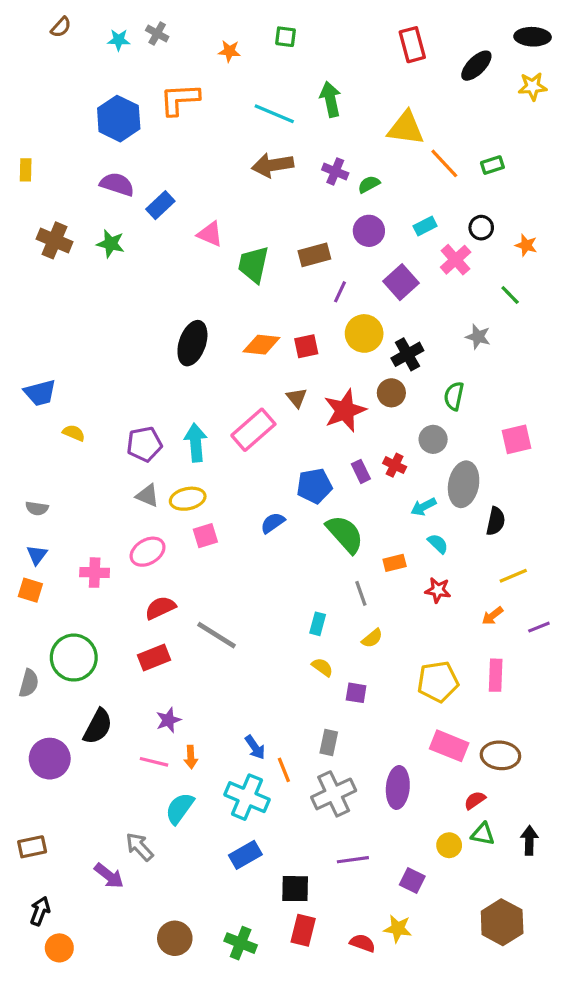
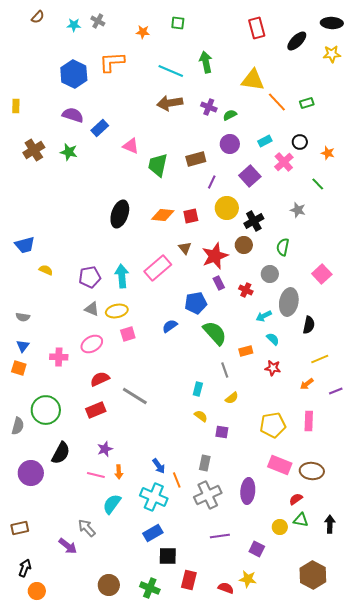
brown cross: (54, 240) -> (34, 150), turned 35
pink square: (516, 439) -> (322, 274), turned -30
purple rectangle: (361, 471) -> (219, 283), moved
black square: (295, 889) -> (168, 556), moved

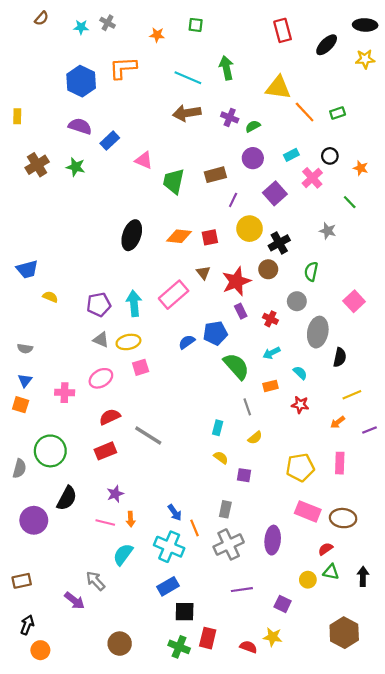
cyan arrow: (264, 316) -> (272, 353), moved
blue semicircle: (170, 326) -> (187, 342), moved
green cross: (150, 588) -> (179, 647), moved

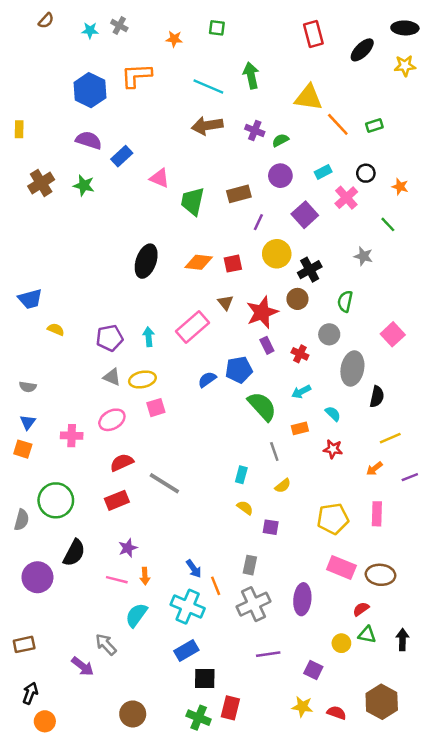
cyan arrow: (134, 303) -> (149, 337), size x0.7
red semicircle: (248, 647) -> (337, 713), moved

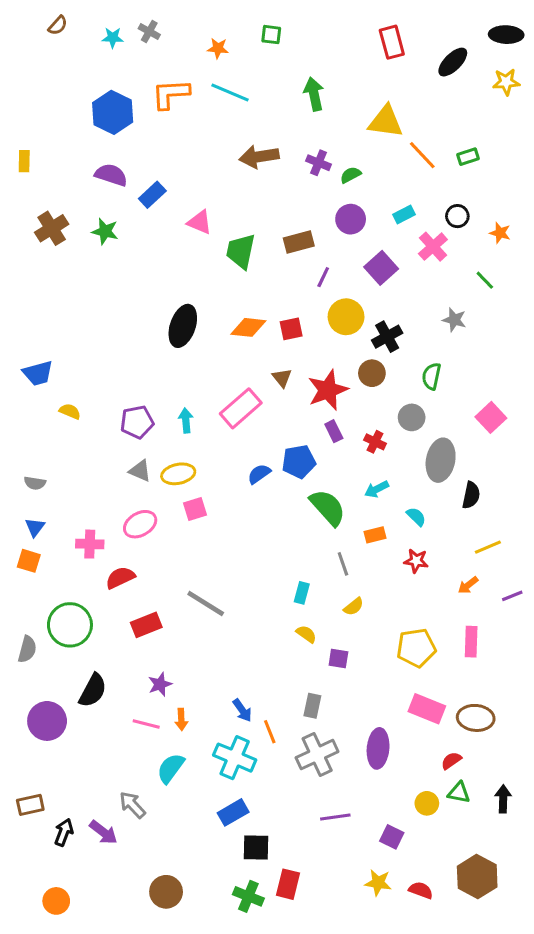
cyan line: (208, 87) -> (230, 93), moved
red semicircle: (122, 463) -> (120, 578), moved
black arrow: (30, 693) -> (64, 832), moved

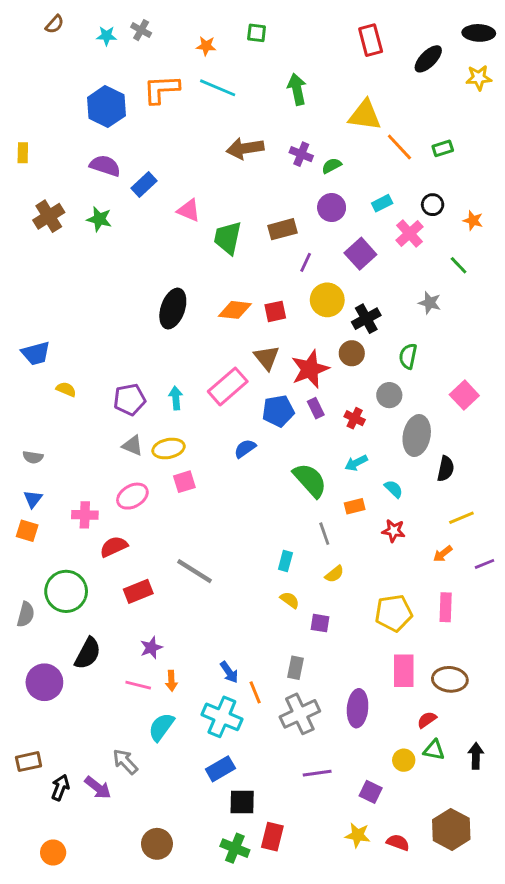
brown triangle: (282, 378) -> (267, 358), size x1.4
blue pentagon: (299, 462) -> (278, 411), moved
pink rectangle: (427, 709) -> (404, 671), turned 68

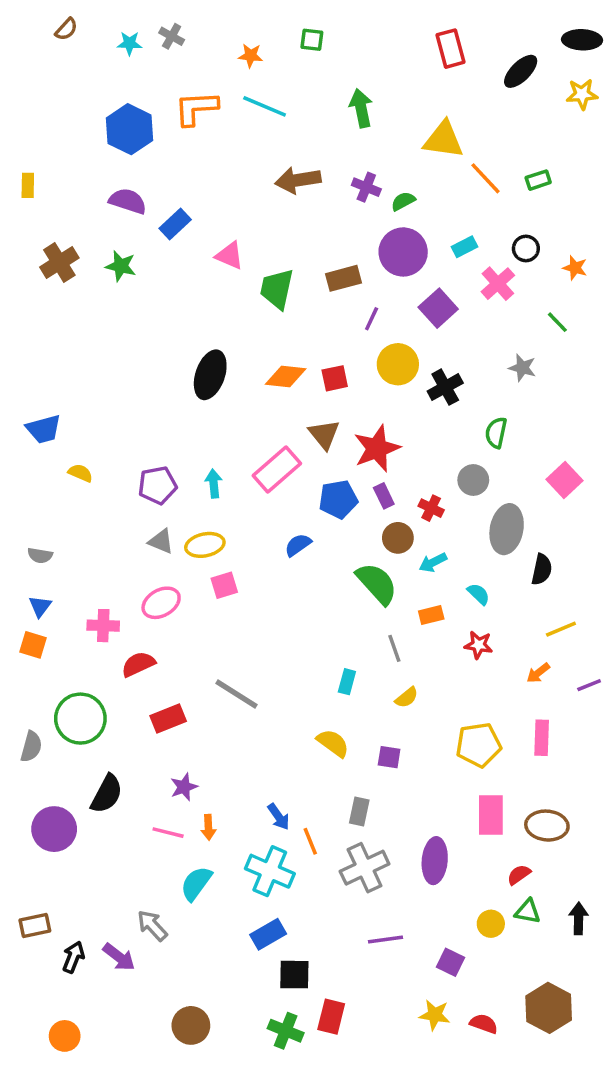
purple circle: (332, 208) -> (403, 252), size x1.4
brown circle: (352, 353) -> (398, 538), moved
yellow semicircle: (290, 600) -> (333, 743), moved, size x1.4

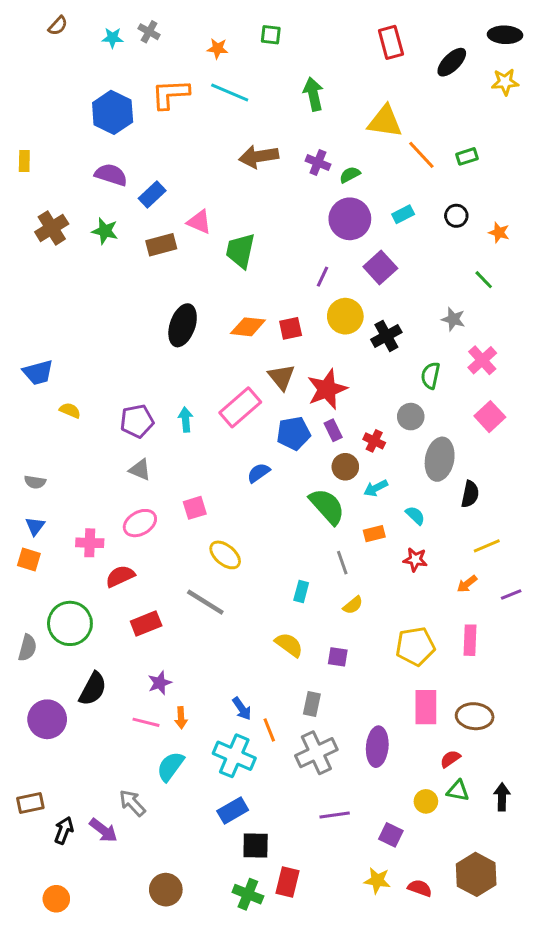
brown rectangle: (343, 278) -> (161, 245), moved
pink cross: (498, 284) -> (482, 360), moved
yellow ellipse: (205, 545) -> (225, 555), moved, turned 52

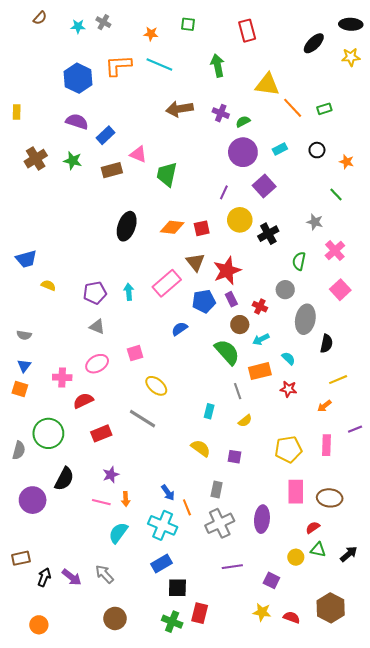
red rectangle: (391, 42) -> (247, 31), moved
orange rectangle: (374, 534) -> (260, 371), size x1.5
purple line: (511, 595) -> (355, 429), moved
black arrow: (502, 797) -> (349, 554), turned 48
gray arrow: (132, 803) -> (104, 574), moved

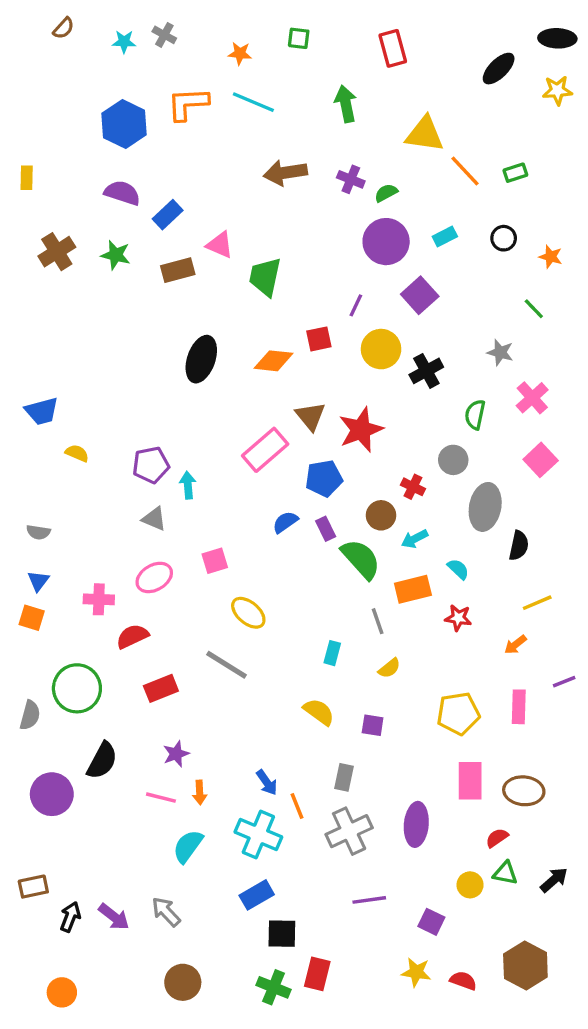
red square: (202, 228) -> (319, 339), moved
cyan arrow: (129, 292) -> (188, 485), moved
purple rectangle: (231, 299) -> (326, 529), moved

